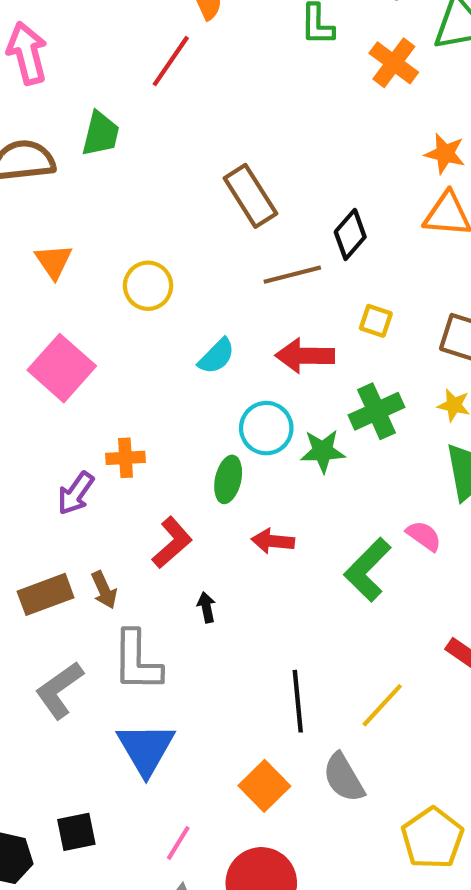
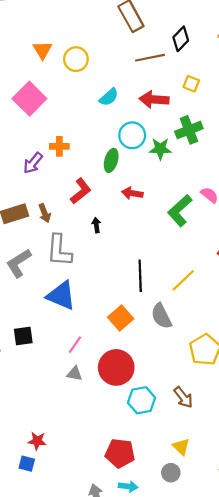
orange triangle: (54, 261) -> (42, 50), moved
blue triangle: (146, 749) -> (61, 296), turned -40

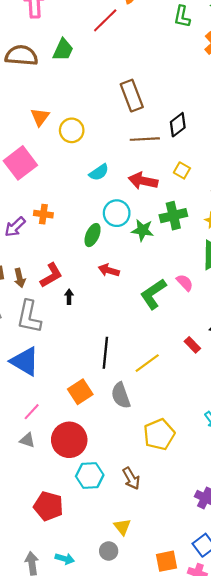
red L-shape: (81, 191) -> (51, 275), moved
red pentagon: (120, 453) -> (48, 506), moved

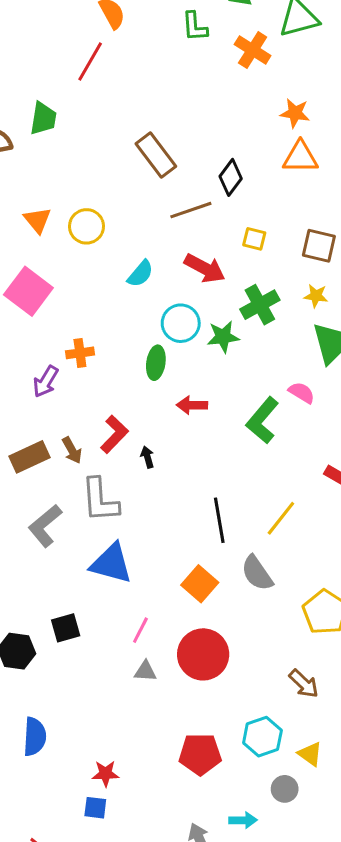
red arrow: (143, 181) -> (205, 268), turned -148
cyan hexagon: (90, 476) -> (262, 737), moved
gray circle: (109, 551) -> (285, 789), moved

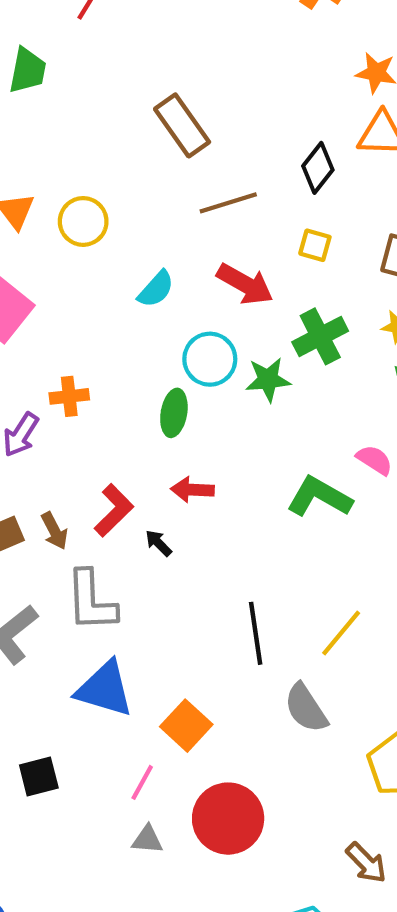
black diamond: (231, 177) -> (318, 168), moved
red arrow: (192, 405) -> (192, 490), moved
green L-shape: (263, 420) -> (319, 497), turned 78
black arrow: (147, 457) -> (159, 543), turned -30
orange square: (200, 584) -> (186, 726), moved

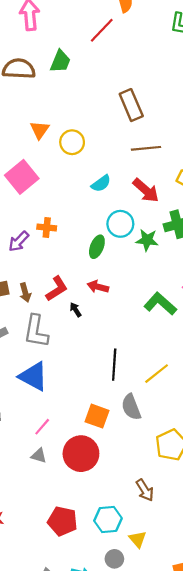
orange square: (186, 726) -> (97, 416), moved, turned -35

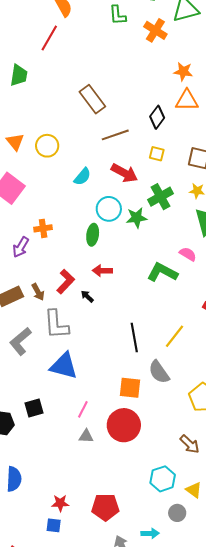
red pentagon: (62, 521) -> (105, 507), moved

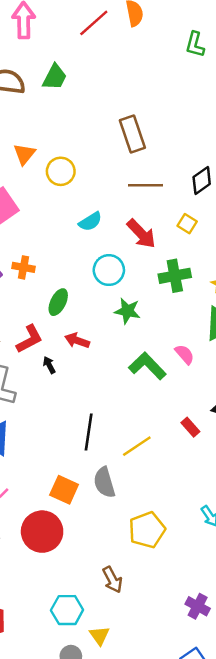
red line: (49, 38) -> (94, 23), moved
green star: (137, 218) -> (127, 311), moved
green ellipse: (93, 235) -> (58, 302), moved

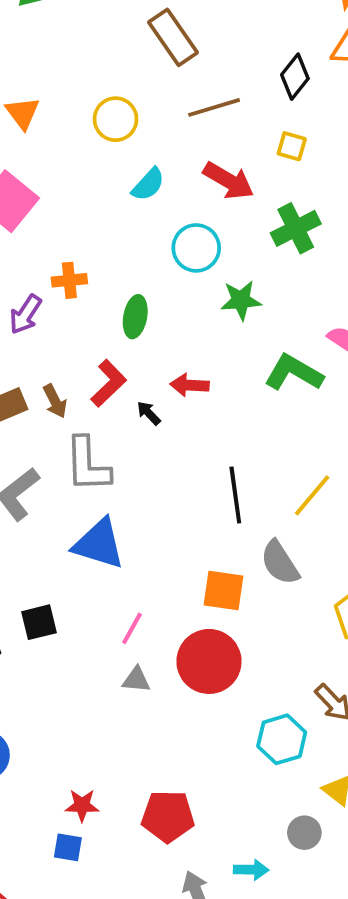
yellow circle: (61, 171) -> (116, 119), moved
red arrow: (77, 341) -> (190, 385), moved
cyan hexagon: (67, 610) -> (282, 739), moved

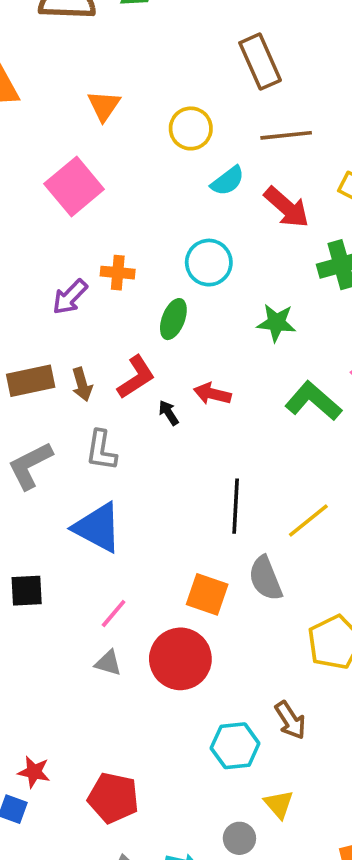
cyan semicircle: (148, 184) -> (228, 181), moved
cyan circle: (196, 248) -> (209, 263), moved
gray L-shape: (88, 465) -> (101, 450), size x0.7

